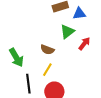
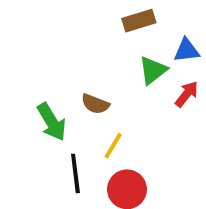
blue triangle: (79, 14) -> (187, 50), moved
brown semicircle: (47, 50) -> (95, 104), moved

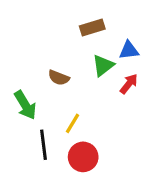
brown semicircle: (95, 104) -> (59, 78), moved

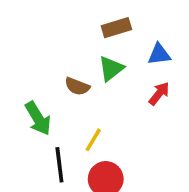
green triangle: (103, 66) -> (111, 69), moved

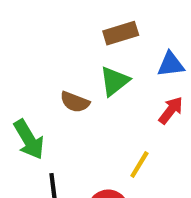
yellow line: (93, 140) -> (139, 165), moved

